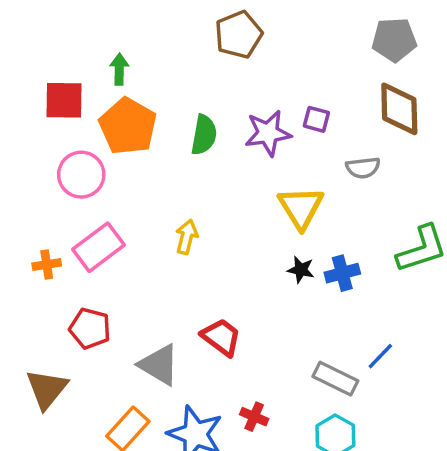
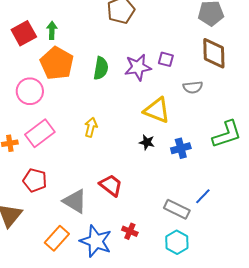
red square: (64, 100) -> (24, 33), moved, turned -30
yellow triangle: (301, 207) -> (157, 110), turned -36
black star: (301, 270) -> (147, 142), moved

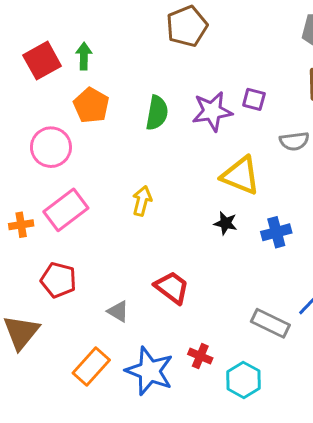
orange pentagon: (57, 63) -> (91, 105), size x0.7
gray triangle: (75, 201) -> (118, 311), size x0.6
cyan hexagon: (177, 242) -> (243, 380), moved

